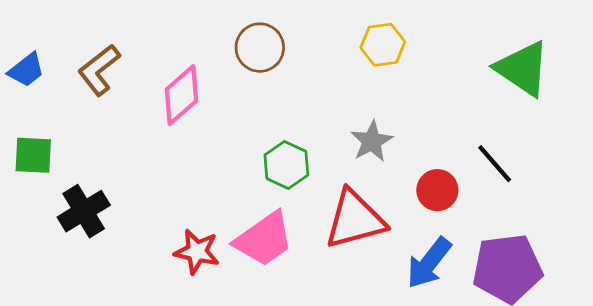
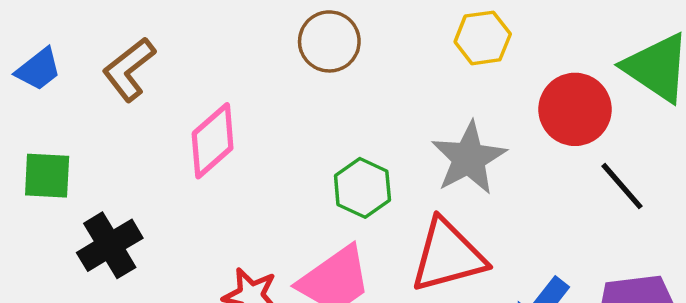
pink diamond: (182, 95) -> (213, 141), moved
gray star: (372, 141) -> (469, 158), size x1.4
red circle: (437, 190) -> (575, 109), moved, size x1.4

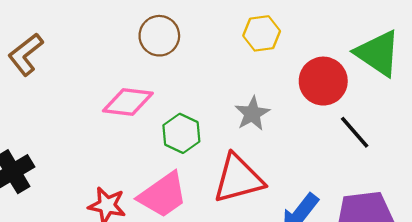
pink diamond: (213, 141) -> (128, 102), moved, turned 48
gray star: (469, 158) -> (252, 114), size x0.7

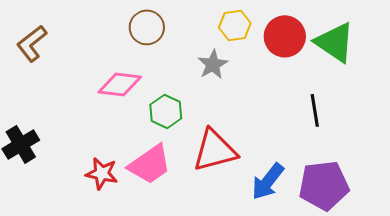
red circle: (323, 81) -> (285, 36), moved
gray star: (252, 114) -> (213, 64), moved
black line: (355, 132) -> (315, 110), turned 32

